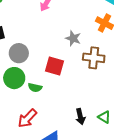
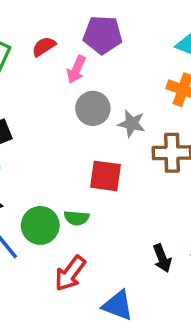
gray circle: (19, 53) -> (93, 108), moved
green circle: (14, 78) -> (40, 225), moved

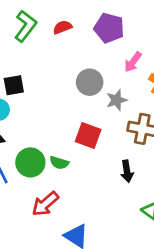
pink arrow: (76, 69) -> (133, 62), moved
gray star: (132, 124) -> (117, 100), turned 30
black arrow: (162, 258) -> (127, 171), moved

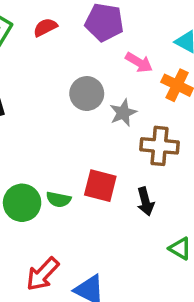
pink arrow: (133, 62) -> (139, 62), turned -90
red square: (88, 136) -> (100, 186), moved
red arrow: (45, 204) -> (43, 274), moved

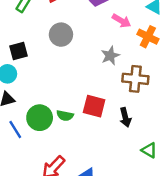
gray circle: (87, 94) -> (61, 35), moved

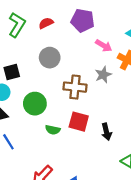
gray star: (110, 56) -> (103, 75), moved
brown cross: (135, 79) -> (75, 87), moved
green circle: (40, 118) -> (35, 104), moved

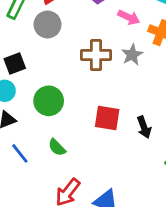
gray circle: (50, 58) -> (48, 25), moved
brown cross: (75, 87) -> (96, 55), moved
green semicircle: (53, 130) -> (57, 147), moved, turned 40

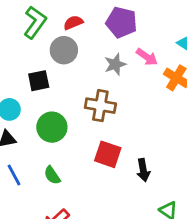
brown cross: (96, 55) -> (100, 106), moved
gray star: (132, 55) -> (115, 64), moved
black square: (15, 63) -> (39, 81), moved

